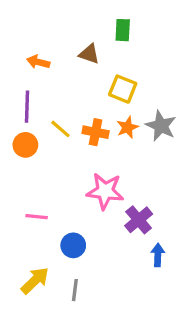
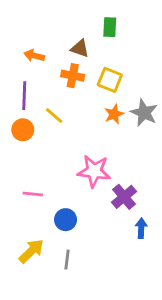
orange cross: (96, 132) -> (73, 76), moved

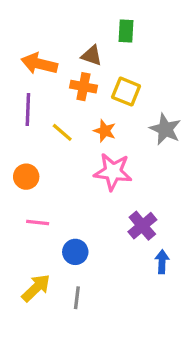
orange arrow: (34, 56) -> (39, 64), size x1.5
orange star: (114, 114) -> (105, 131), moved, turned -30
orange circle: (23, 130) -> (26, 177), moved
pink star: (94, 171) -> (113, 172), moved

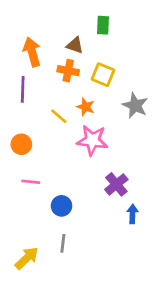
orange arrow: (39, 64) -> (32, 52), turned 60
yellow line: (62, 132) -> (59, 116), moved
yellow arrow: (36, 288) -> (27, 258), moved

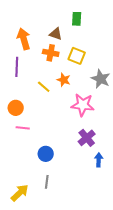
pink star: (92, 140) -> (83, 105), moved
pink line: (31, 182) -> (23, 128), moved

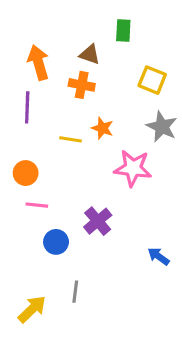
yellow square: (77, 56) -> (152, 80), moved
yellow line: (44, 87) -> (70, 139), turned -32
purple cross: (87, 138) -> (98, 221), moved
blue circle: (46, 154) -> (56, 242), moved
blue arrow: (99, 160) -> (159, 256), turned -56

